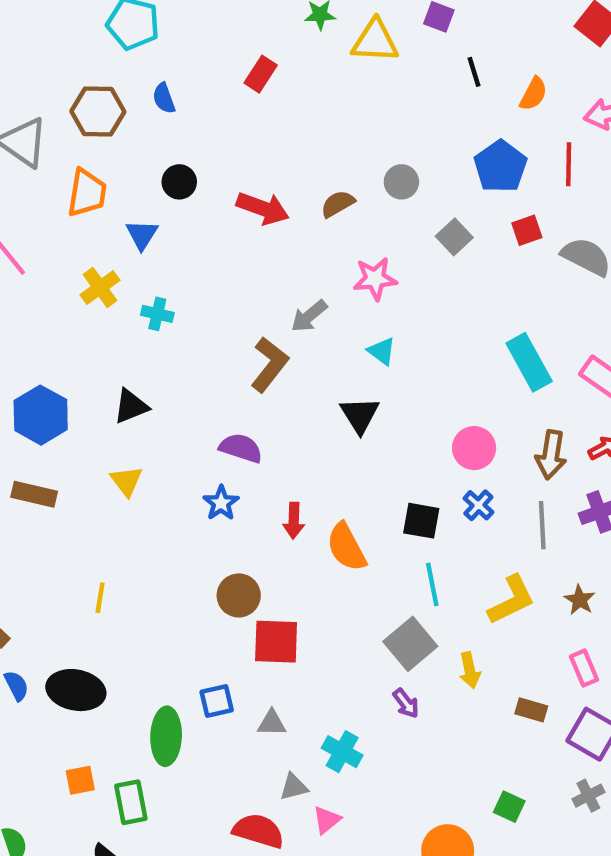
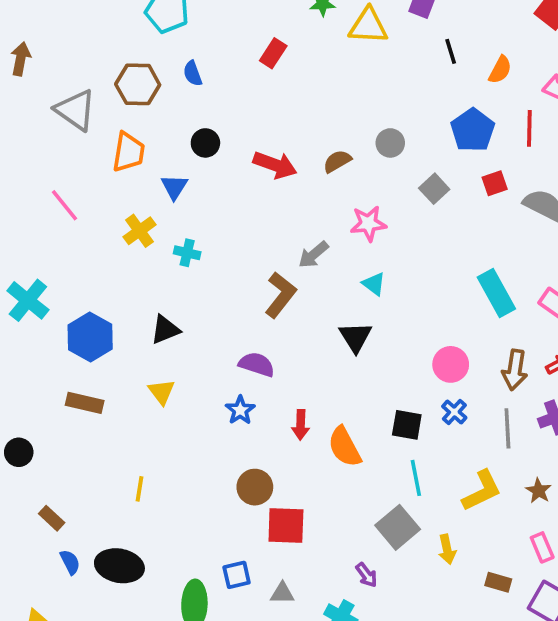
purple arrow: (406, 703) -> (366, 575), moved

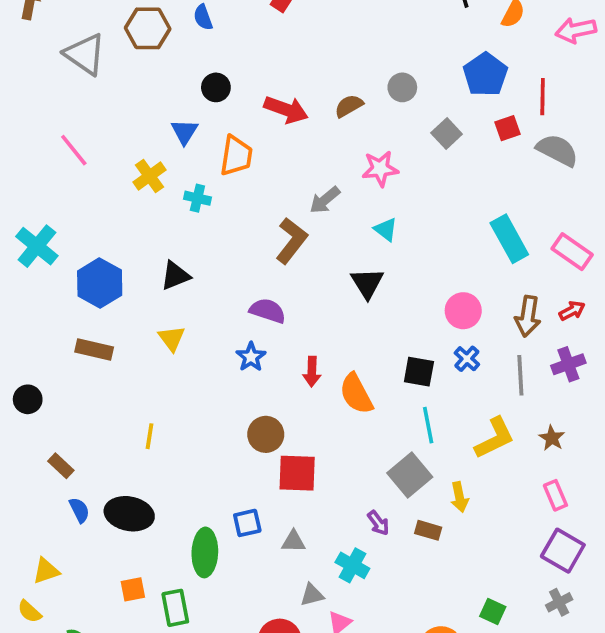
red line: (529, 128) -> (543, 97), moved
orange trapezoid: (129, 152) -> (236, 156), moved
brown rectangle: (498, 582) -> (428, 530), moved

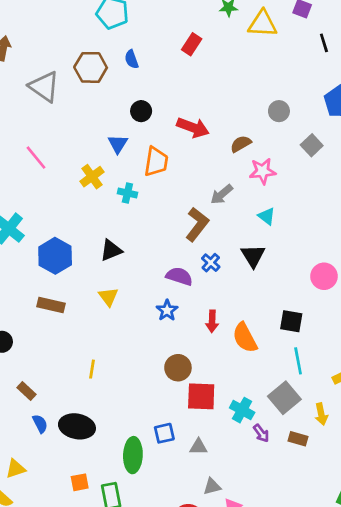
brown semicircle: (349, 106) -> (241, 144), moved
blue cross: (467, 359) -> (211, 263), moved
cyan cross: (352, 565) -> (242, 410), moved

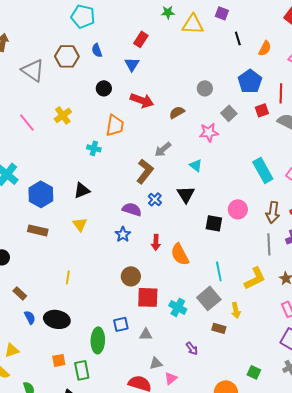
blue triangle: (118, 144) -> (132, 64), moved
pink star: (263, 171) -> (209, 132), moved
yellow cross: (92, 177) -> (63, 115), moved
black square: (291, 321) -> (214, 223), moved
purple arrow: (261, 433) -> (192, 348), moved

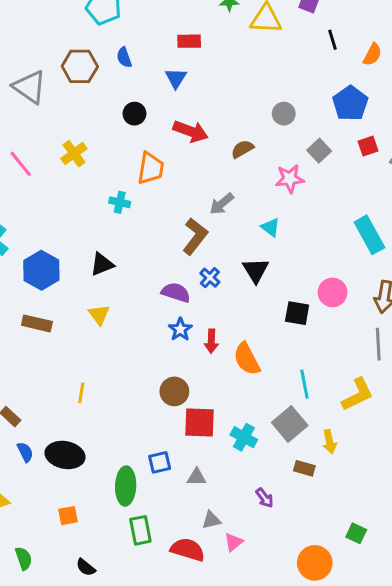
red rectangle: (141, 39) -> (189, 41), turned 56
blue star: (123, 234) -> (180, 329), moved
green rectangle: (82, 370) -> (140, 530), moved

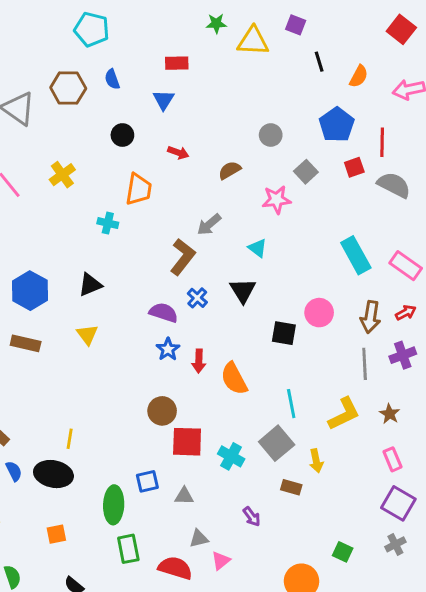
red arrow: (191, 131) -> (178, 153), size x0.6
yellow line: (81, 393) -> (70, 439), moved

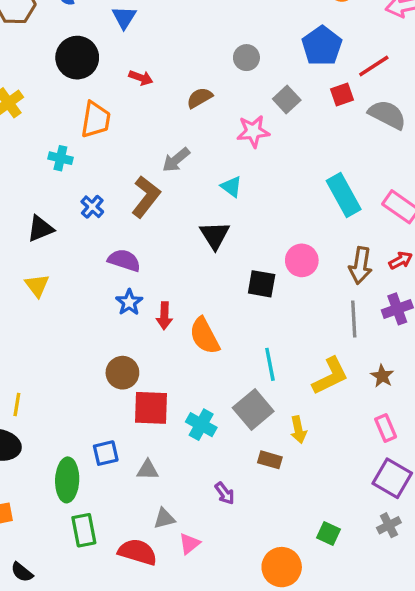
black circle: (122, 135) -> (77, 58), size x1.6
red line: (382, 142) -> (374, 66), turned 56
blue cross: (197, 298) -> (92, 207), moved

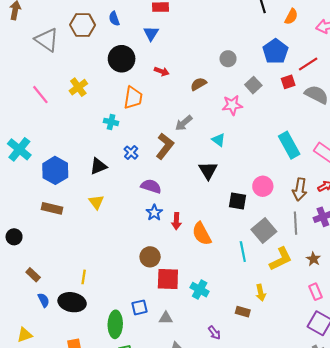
gray square: (253, 410) -> (264, 231), moved

